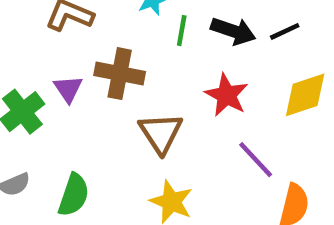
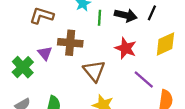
black line: (285, 31) -> (152, 13), turned -35

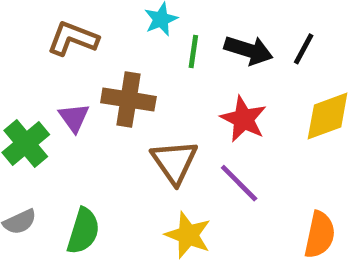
purple line: (144, 80) -> (239, 183), moved

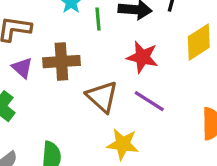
purple triangle: (74, 118) -> (22, 68), moved

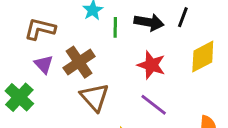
brown cross: (61, 62) -> (79, 62), turned -36
brown triangle: (102, 97) -> (95, 97), moved

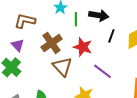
black line: (183, 17) -> (111, 36), moved
purple triangle: (44, 64) -> (18, 45), moved
red star: (151, 65) -> (83, 47), moved

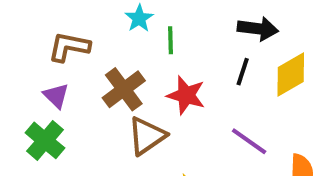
black arrow: (99, 15) -> (258, 29), moved
brown triangle: (62, 67) -> (147, 136), turned 40
purple line: (103, 71) -> (249, 141), moved

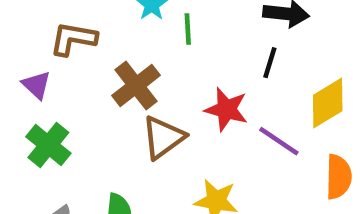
yellow diamond: (291, 75) -> (328, 103), moved
red star: (186, 95) -> (226, 109), moved
purple triangle: (56, 96) -> (36, 85), moved

